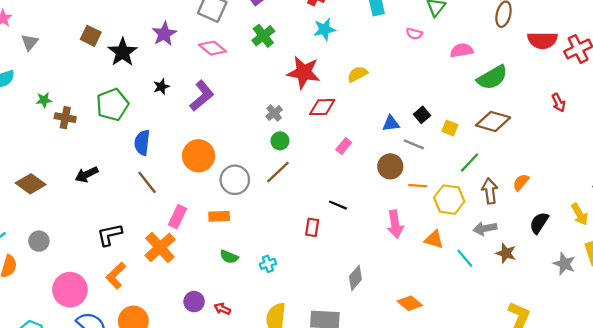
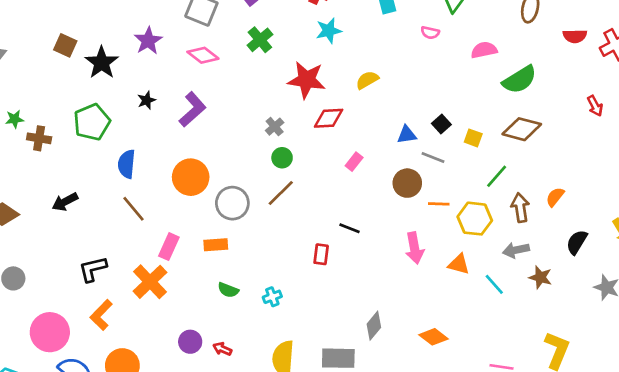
red semicircle: (542, 40) -> (575, 36), size x0.7
gray diamond: (355, 278) -> (374, 326), moved

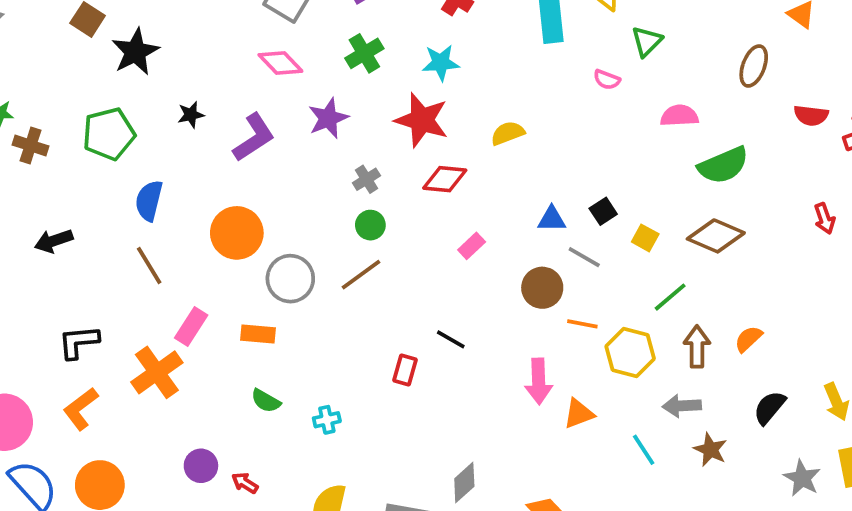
cyan star: (329, 31) -> (441, 63), moved
purple star: (148, 41) -> (328, 118), moved
orange triangle: (459, 264) -> (579, 414), moved, turned -45

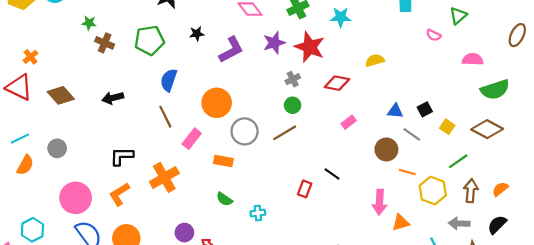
red star: (422, 120) -> (310, 47), moved
pink rectangle: (191, 327) -> (192, 139), moved
black semicircle: (770, 408) -> (497, 225), moved

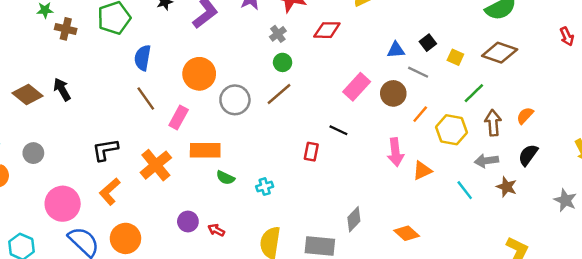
black arrow: (113, 98) -> (62, 89), moved, turned 84
pink rectangle: (349, 122) -> (357, 87), moved, size x1.6
orange rectangle: (223, 161) -> (205, 150), moved, size x1.4
orange line: (407, 172) -> (420, 114), turned -56

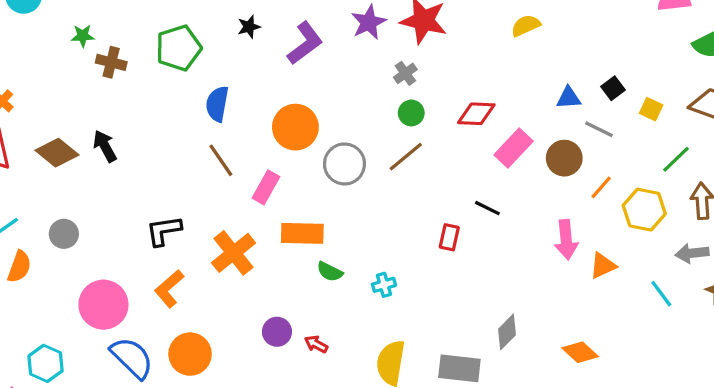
red diamond: (327, 30) -> (476, 114), moved

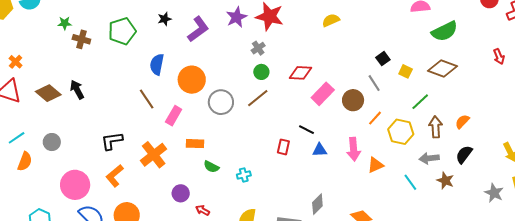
blue triangle: (569, 98) -> (320, 150), moved
blue semicircle: (217, 104) -> (157, 64), moved
gray line: (599, 129) -> (374, 83), turned 30
orange rectangle: (302, 233) -> (195, 144), size x0.7
purple circle: (277, 332) -> (181, 193), moved

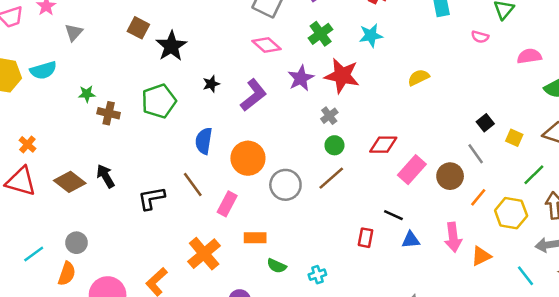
cyan line: (17, 138) -> (34, 254), moved
black L-shape: (112, 141) -> (151, 198), moved
orange semicircle: (25, 161) -> (67, 274), moved

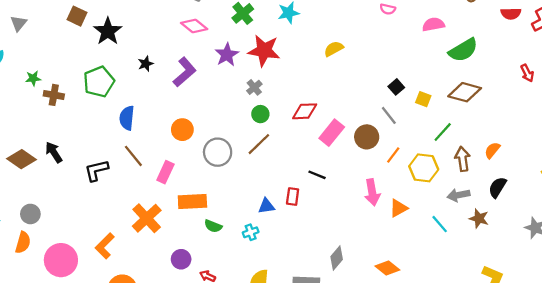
blue semicircle: (204, 141) -> (127, 118), moved
orange circle: (248, 158) -> (182, 130), size x0.7
orange rectangle: (255, 238) -> (192, 202), size x1.4
blue triangle: (411, 240) -> (266, 206), moved

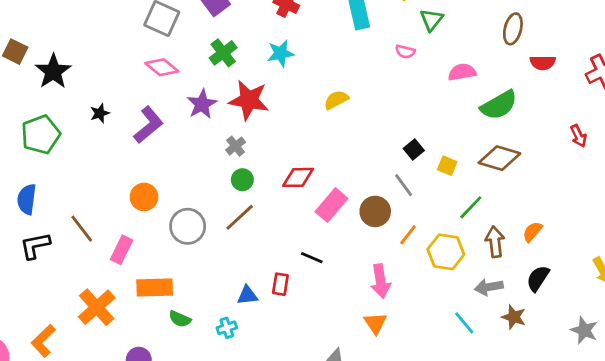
red semicircle: (511, 14) -> (543, 63), moved
blue semicircle: (127, 118) -> (27, 199), moved
orange triangle: (398, 208) -> (375, 323), moved, turned -36

